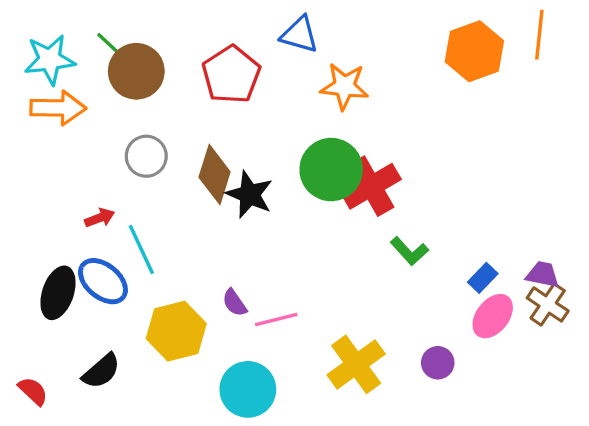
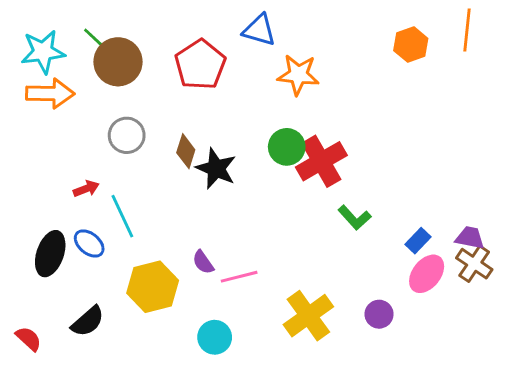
orange hexagon: (474, 51) -> (411, 44), size x0.7
green circle: (331, 170) -> (287, 147), size x0.7
brown diamond: (215, 175) -> (186, 151), size x0.7
blue ellipse: (103, 281) -> (89, 244), size x0.7
cyan circle: (248, 389) -> (215, 337), size x0.7

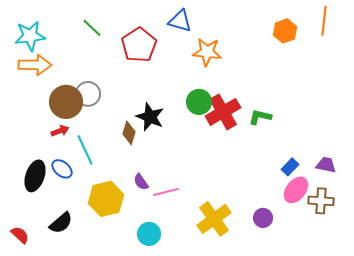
green line: (96, 40) -> (92, 28), moved
brown circle: (118, 62) -> (66, 102), moved
brown diamond: (186, 151) -> (129, 133), moved
green L-shape: (355, 218) -> (260, 117), moved, turned 145
brown cross: (474, 264) -> (321, 201), moved, turned -30

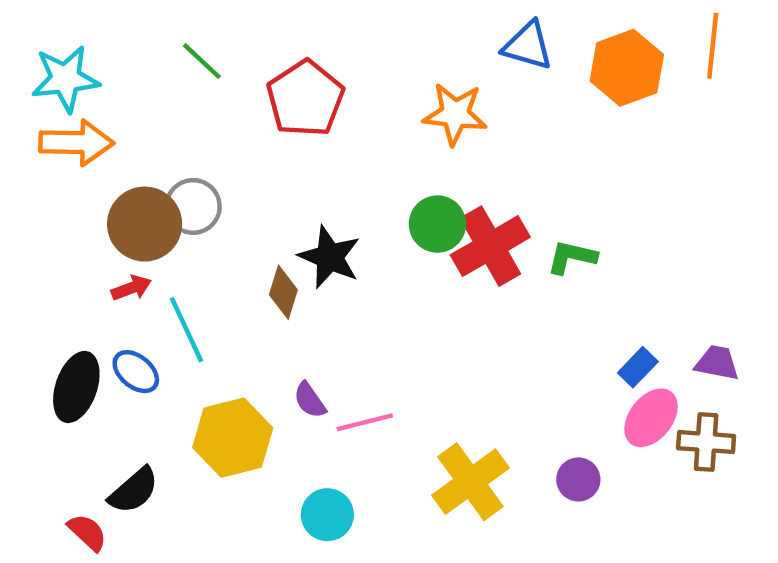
blue triangle: (180, 21) -> (528, 46), moved
orange hexagon: (285, 31) -> (627, 68), size x1.4
red semicircle: (20, 235) -> (87, 532), moved

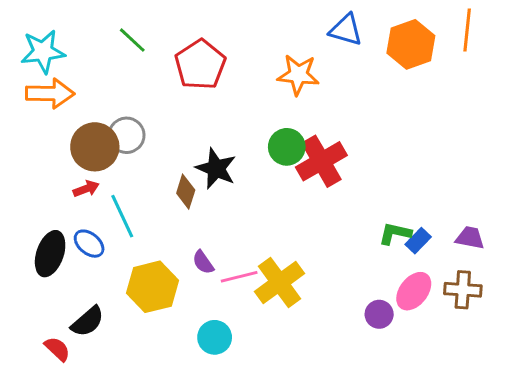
green L-shape: (572, 257) -> (395, 233), moved
pink ellipse: (651, 418) -> (414, 291), moved
yellow cross: (470, 482) -> (280, 283), moved

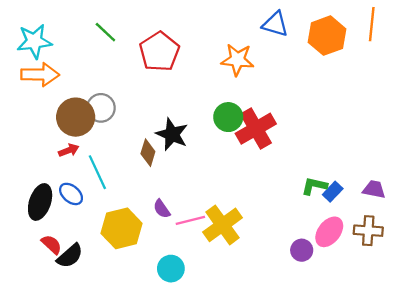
red semicircle: (57, 349) -> (52, 244), moved

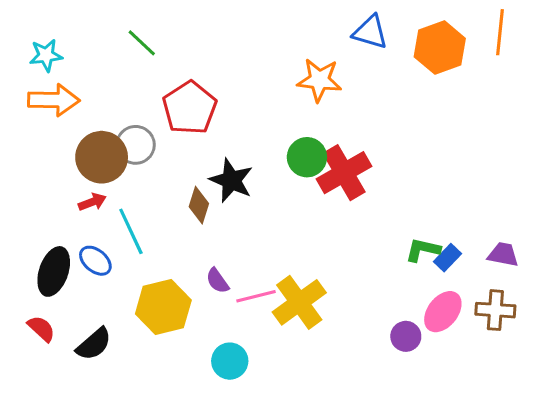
cyan star: (34, 41) -> (46, 55), size x0.7
red pentagon: (159, 52) -> (190, 108), moved
red semicircle: (52, 244) -> (41, 329), moved

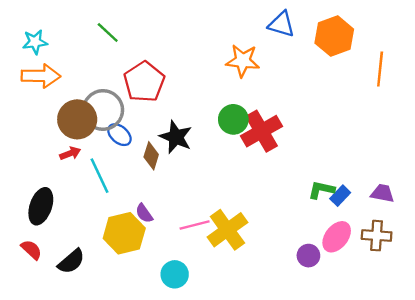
orange line: (500, 32) -> (380, 69), moved
gray circle: (136, 145) -> (103, 110), size x1.4
blue ellipse: (95, 261) -> (119, 135), moved
purple semicircle: (217, 281) -> (144, 213), moved

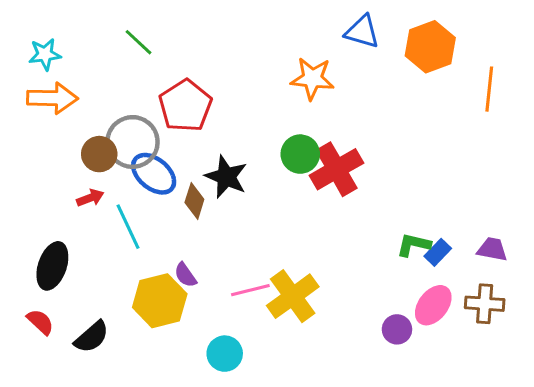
brown circle: (77, 119) -> (99, 154), size x0.7
blue ellipse: (119, 135) -> (154, 174), size x1.4

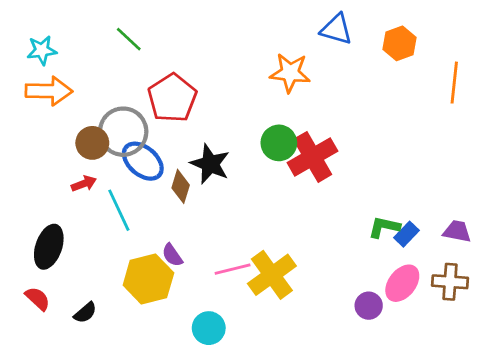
orange hexagon: (430, 47) -> (400, 43), size x0.7
black semicircle: (92, 337) -> (85, 313), size x0.7

